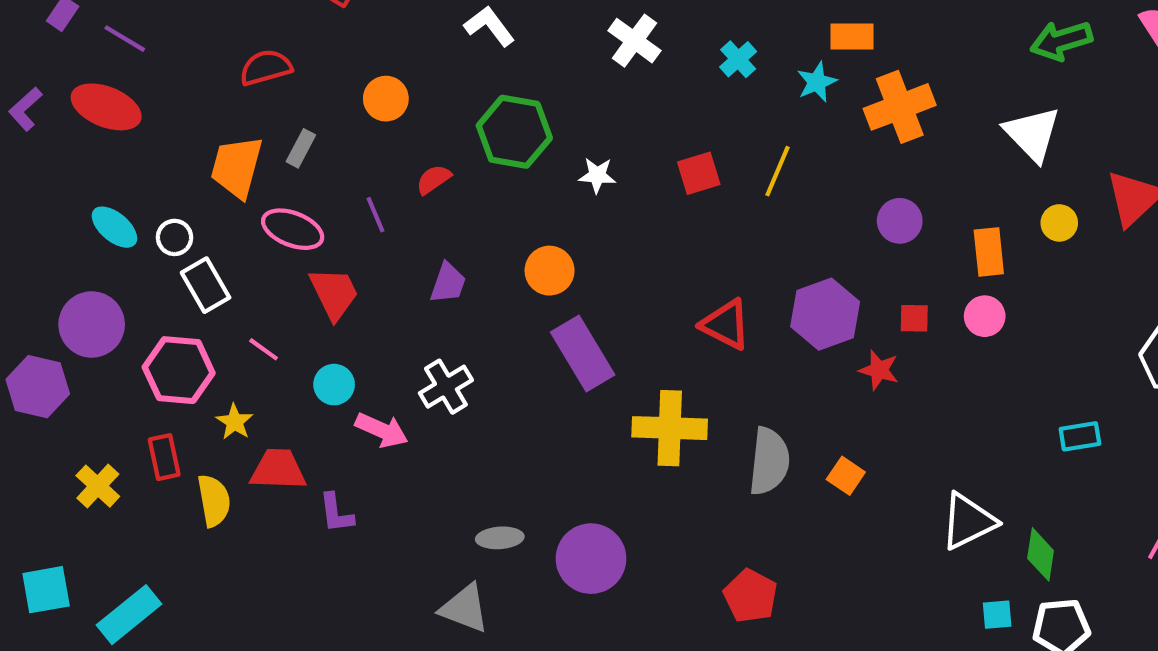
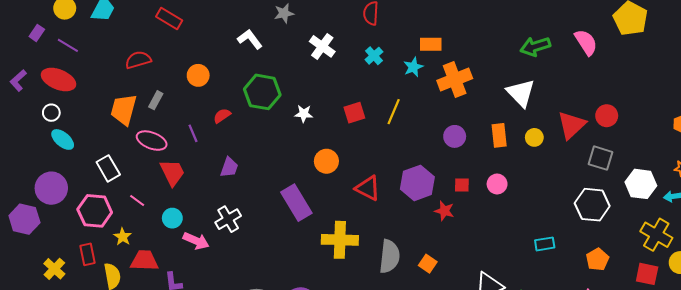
white circle: (175, 237) -> (51, 113), moved
orange rectangle: (989, 252) -> (499, 135), moved
orange circle: (550, 271) -> (326, 161), moved

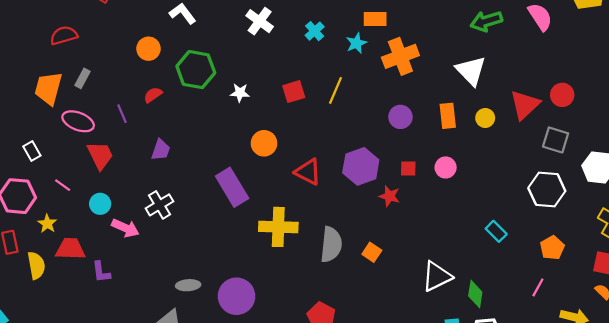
orange circle: (198, 75) -> (149, 49), moved
white rectangle: (108, 168) -> (32, 151), size x0.7
cyan rectangle: (545, 244) -> (496, 231), turned 54

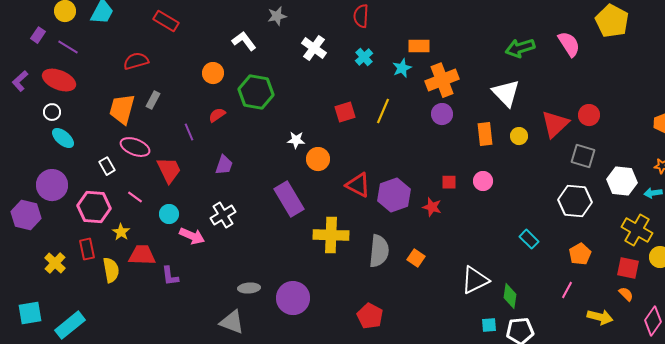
white star: (240, 93) -> (296, 140), moved
purple circle: (400, 117) -> (442, 114), moved
pink ellipse: (78, 121) -> (135, 147), moved
purple hexagon: (361, 166) -> (394, 195), moved

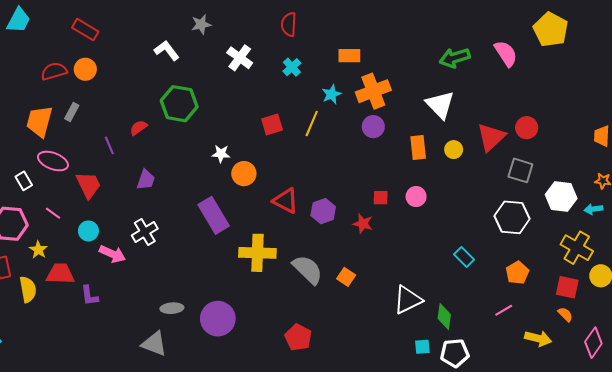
cyan star: (402, 68) -> (332, 94), moved
orange circle: (213, 73) -> (85, 69), moved
purple hexagon: (394, 195) -> (323, 211), size x0.7
gray semicircle: (379, 251) -> (308, 270), turned -52
pink line: (567, 290) -> (504, 310), turned 30

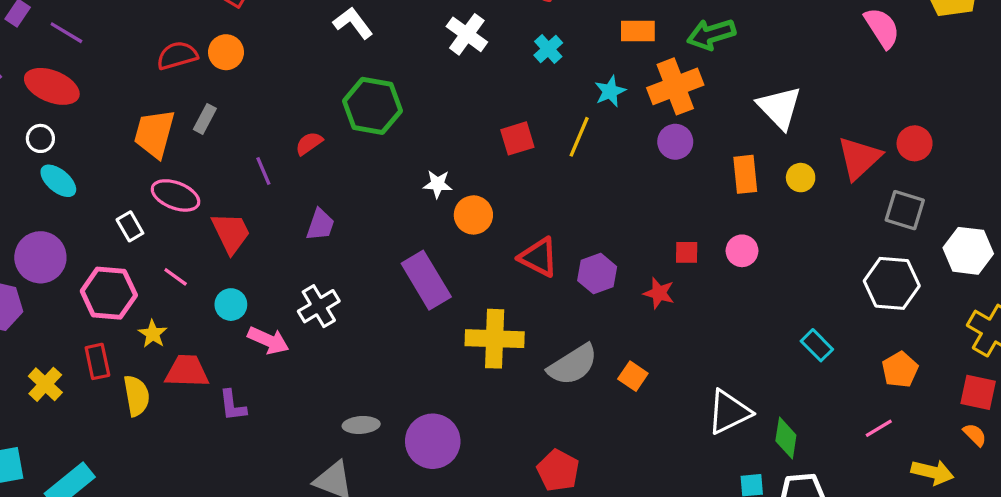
green arrow: (455, 58) -> (711, 34), moved
gray semicircle: (308, 270) -> (573, 365), turned 104

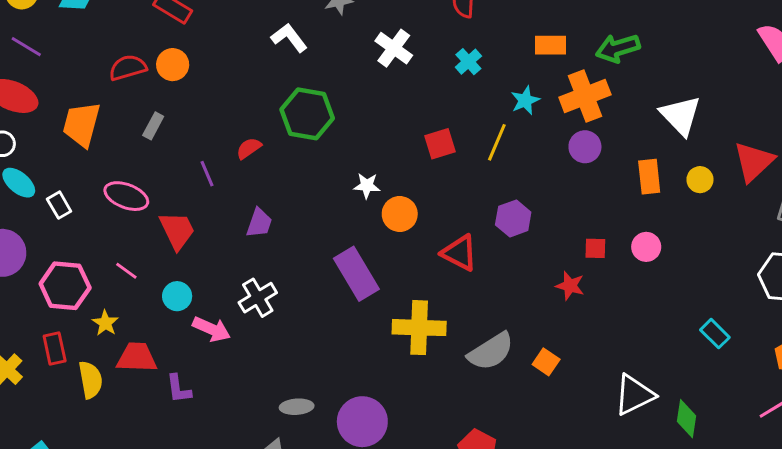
orange trapezoid: (154, 134) -> (81, 124), moved
white rectangle: (130, 226) -> (59, 205), moved
purple hexagon: (597, 274) -> (513, 218), moved

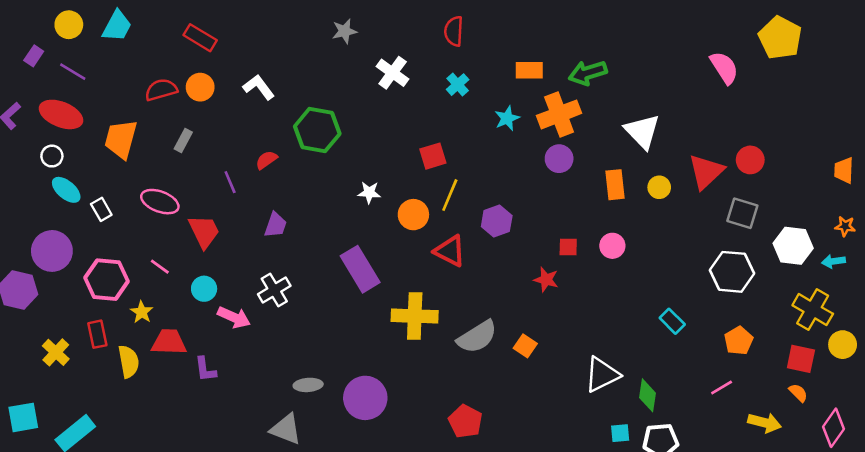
white L-shape: (289, 38) -> (259, 87), moved
yellow line: (497, 142) -> (450, 195), moved
orange circle: (400, 214) -> (413, 215), moved

